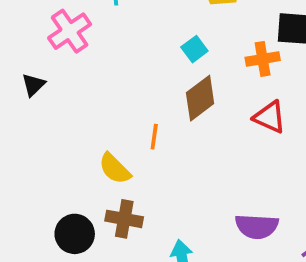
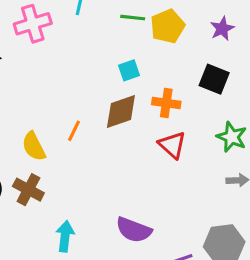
orange cross: (263, 59) -> (166, 103), moved

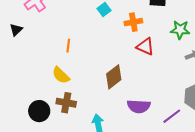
brown diamond: (121, 112) -> (114, 77), moved
orange line: (74, 131) -> (68, 46), moved

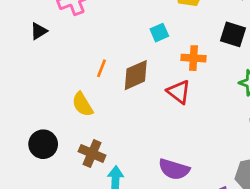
red triangle: (145, 46) -> (179, 92), moved
brown diamond: (114, 77) -> (136, 75), moved
brown cross: (66, 103) -> (92, 153), moved

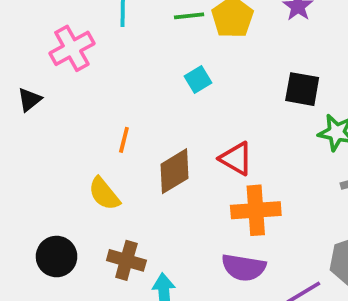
black square: (233, 34) -> (302, 89), moved
orange cross: (194, 58) -> (256, 210), moved, size x1.4
brown diamond: (136, 75) -> (175, 171), moved

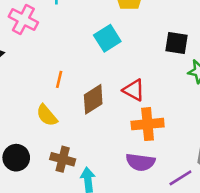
pink cross: (72, 48) -> (23, 20), turned -32
cyan square: (198, 79) -> (107, 38), size x1.5

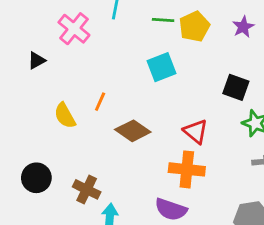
red triangle: (134, 90) -> (196, 131), moved
brown diamond: (93, 99) -> (133, 131), turned 56
yellow semicircle: (47, 115) -> (65, 116), moved

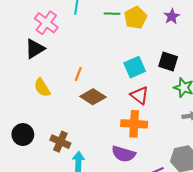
black triangle: (37, 60) -> (35, 49), moved, size x1.5
cyan square: (162, 67) -> (135, 67), moved
orange line: (100, 102) -> (78, 74), moved

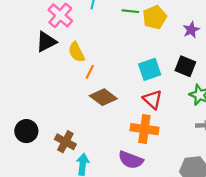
purple star: (172, 16) -> (191, 30), moved
yellow semicircle: (42, 88) -> (76, 52), moved

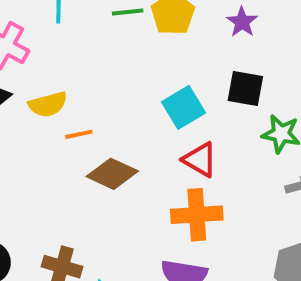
yellow semicircle: (76, 52) -> (48, 104), turned -66
orange line: (90, 72) -> (79, 134), turned 64

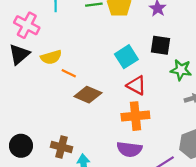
orange line: (79, 134) -> (69, 73), turned 40

